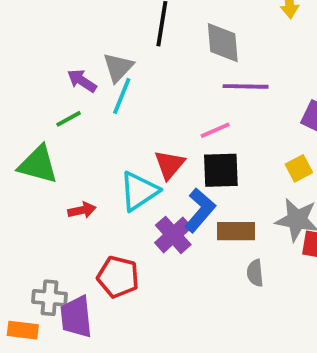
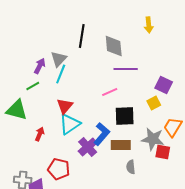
purple arrow: (82, 81) -> (40, 66), turned 84
red triangle: (169, 165) -> (65, 106), moved
yellow square: (299, 168) -> (154, 103), moved
black square: (221, 170) -> (125, 116), moved
red arrow: (82, 210) -> (40, 134), turned -56

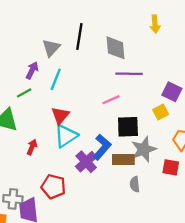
gray triangle: (59, 59) -> (51, 48), moved
gray star: (153, 139) -> (144, 149), moved, turned -30

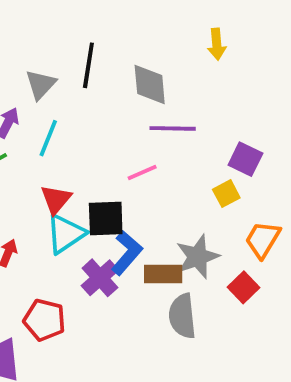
black square: (128, 127) -> (106, 218), moved
red square: (171, 167) -> (244, 287), turned 36
gray semicircle: (135, 184) -> (182, 316), size x1.6

